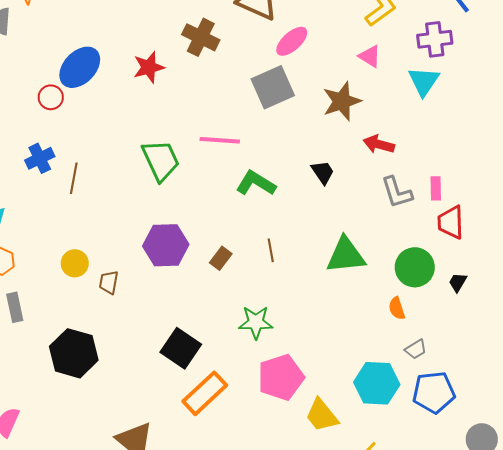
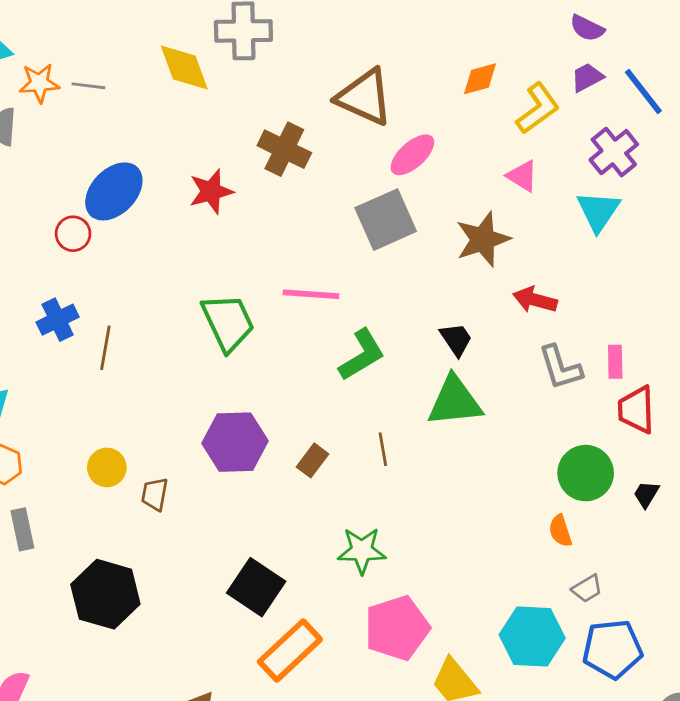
purple cross: (435, 39) -> (614, 152), turned -32
green L-shape: (256, 183) -> (362, 355), turned 117
green triangle: (346, 255) -> (455, 401), moved

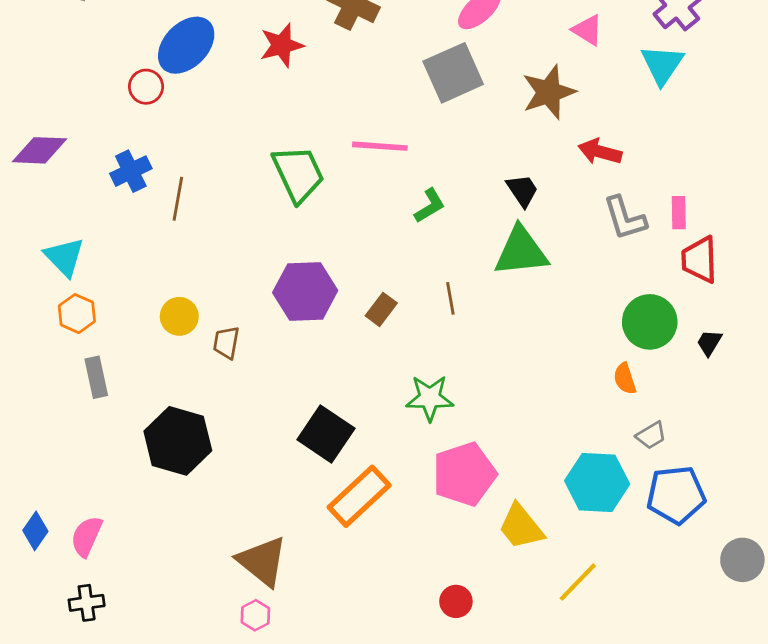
green L-shape: (362, 355) -> (430, 206), size x0.7

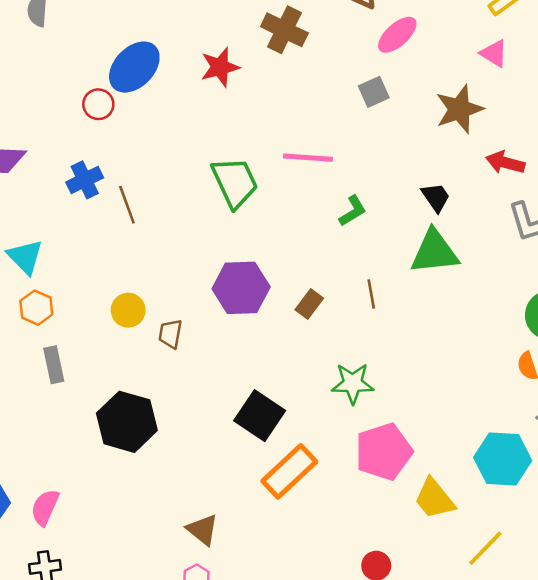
gray square: (453, 73) -> (374, 92), size x0.6
brown line: (178, 199) -> (127, 205), turned -30
brown triangle: (262, 561) -> (203, 530), size x0.7

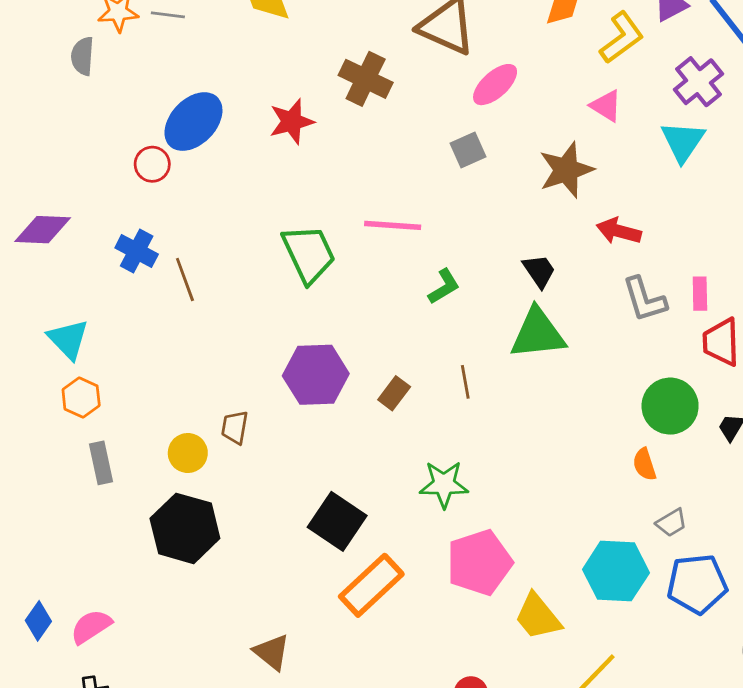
blue cross: (85, 180) -> (137, 251), turned -36
yellow circle: (128, 310) -> (188, 453), moved
pink semicircle: (45, 507) -> (91, 627), turned 33

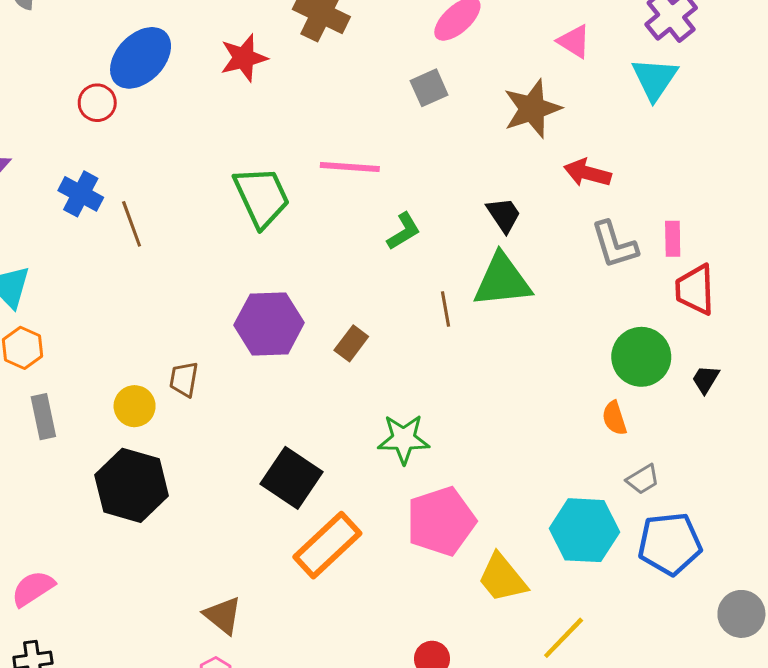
brown line: (465, 382) -> (445, 309), moved

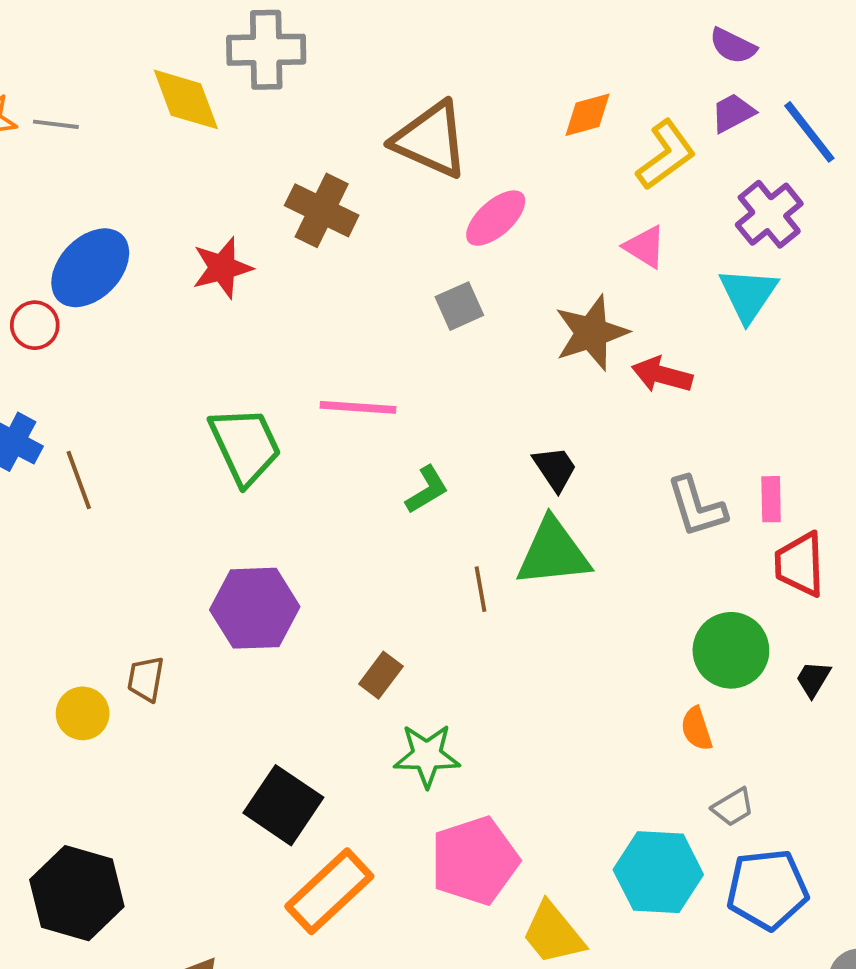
red arrow: (587, 173) -> (662, 375), moved
brown rectangle: (351, 343) -> (381, 675), moved
black hexagon: (132, 485) -> (77, 893), moved

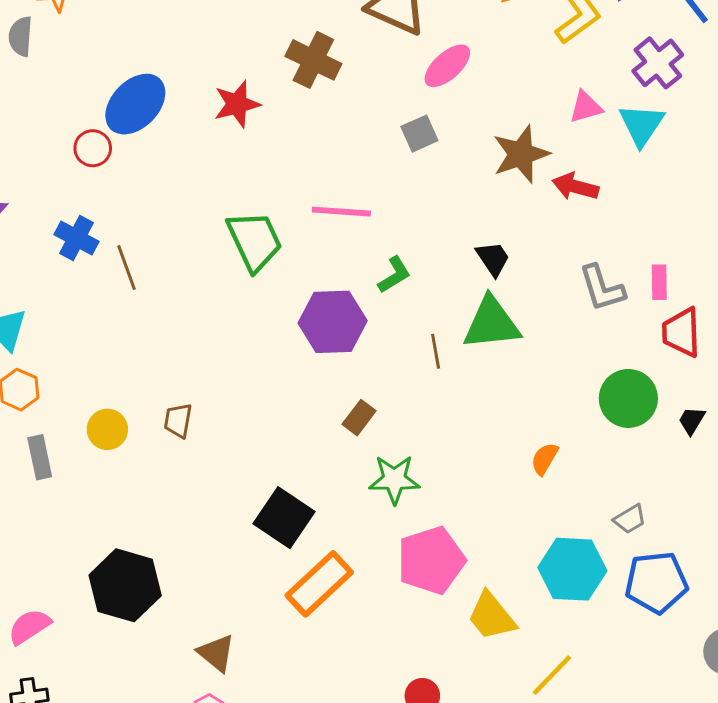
pink triangle: (645, 247) -> (586, 107), moved, turned -48
purple hexagon: (255, 608) -> (333, 322), moved
yellow circle: (83, 713) -> (107, 429), moved
orange semicircle: (697, 729) -> (544, 459), moved, turned 48

